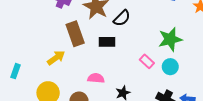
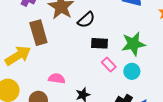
black rectangle: (107, 42) -> (100, 43), moved
yellow arrow: (56, 58) -> (18, 56), size x1.4

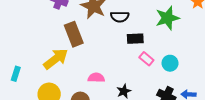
black semicircle: (86, 20) -> (120, 17), turned 48
green star: (133, 44) -> (167, 18), moved

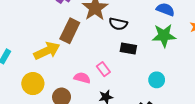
brown rectangle: (74, 34) -> (70, 31), turned 35
pink rectangle: (146, 59) -> (103, 69), moved

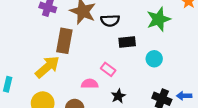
cyan circle: (157, 80) -> (154, 59), moved

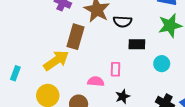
pink rectangle: (108, 69) -> (115, 69), turned 48

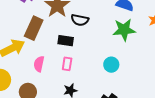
black rectangle: (137, 44) -> (66, 41), moved
pink semicircle: (96, 81) -> (39, 64), moved, turned -91

